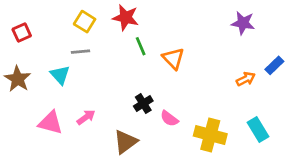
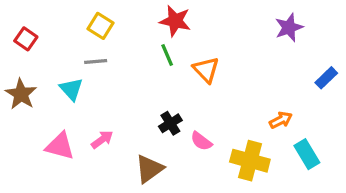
red star: (126, 17) -> (175, 21), moved
purple star: (243, 23) -> (289, 27), turned -30
red square: (22, 33) -> (26, 39), turned -30
orange arrow: (246, 79) -> (281, 120), moved

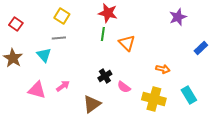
green line: (167, 55) -> (103, 34), turned 32
orange arrow: (281, 120) -> (163, 69), moved, turned 40

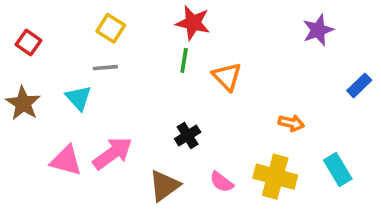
pink arrow: (63, 86) -> (113, 153), size x1.6
pink semicircle: (124, 87) -> (222, 182), moved

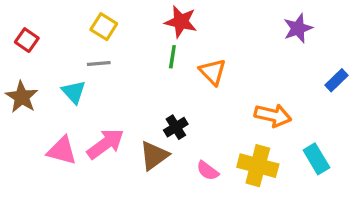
orange arrow: (291, 123) -> (273, 115), size x1.5
brown triangle: (164, 186) -> (154, 156), moved

